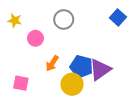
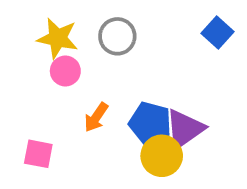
yellow star: (15, 21) -> (58, 38), moved, size x1.5
yellow circle: (72, 84) -> (162, 156), moved

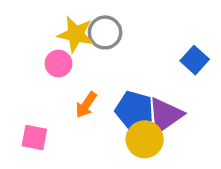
blue square: (218, 32) -> (195, 60), moved
yellow star: (58, 38) -> (76, 34), moved

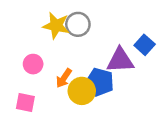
pink circle: (58, 63) -> (33, 64), moved
purple triangle: (165, 115) -> (120, 60), moved, turned 32
yellow circle: (145, 139) -> (82, 91), moved

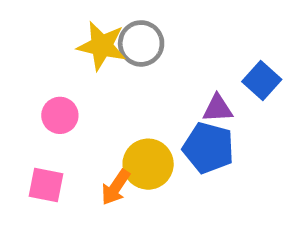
purple triangle: (120, 60) -> (218, 108), size x0.6
orange arrow: (64, 78) -> (116, 187), moved
blue pentagon: (100, 82) -> (208, 148), moved

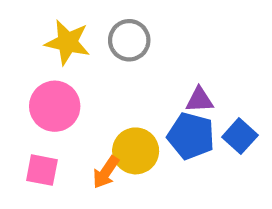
yellow star: (102, 46) -> (67, 42), moved
blue square: (262, 81) -> (240, 136), moved
pink circle: (60, 115) -> (55, 106), size x1.5

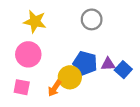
gray circle: (129, 40) -> (92, 19), moved
purple triangle: (199, 100) -> (108, 64), moved
blue pentagon: (191, 136) -> (85, 63), moved

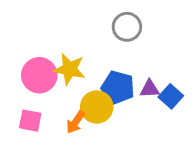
yellow star: (35, 22) -> (69, 69), moved

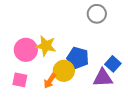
gray circle: (127, 27) -> (97, 14), moved
purple triangle: (150, 89) -> (103, 78), moved, size x1.5

